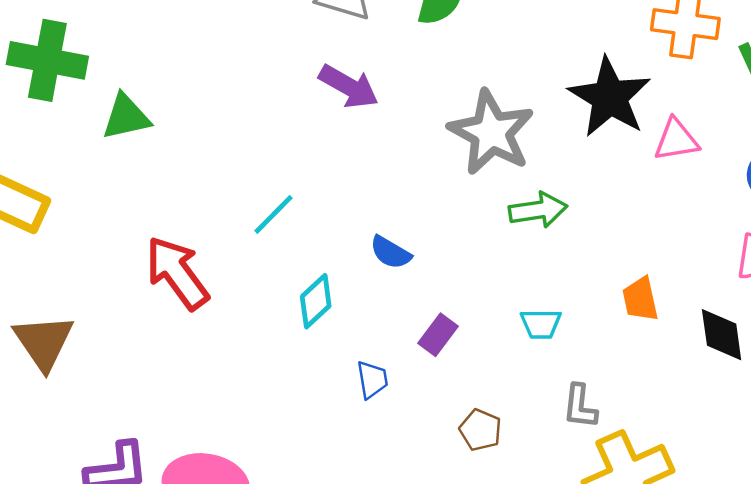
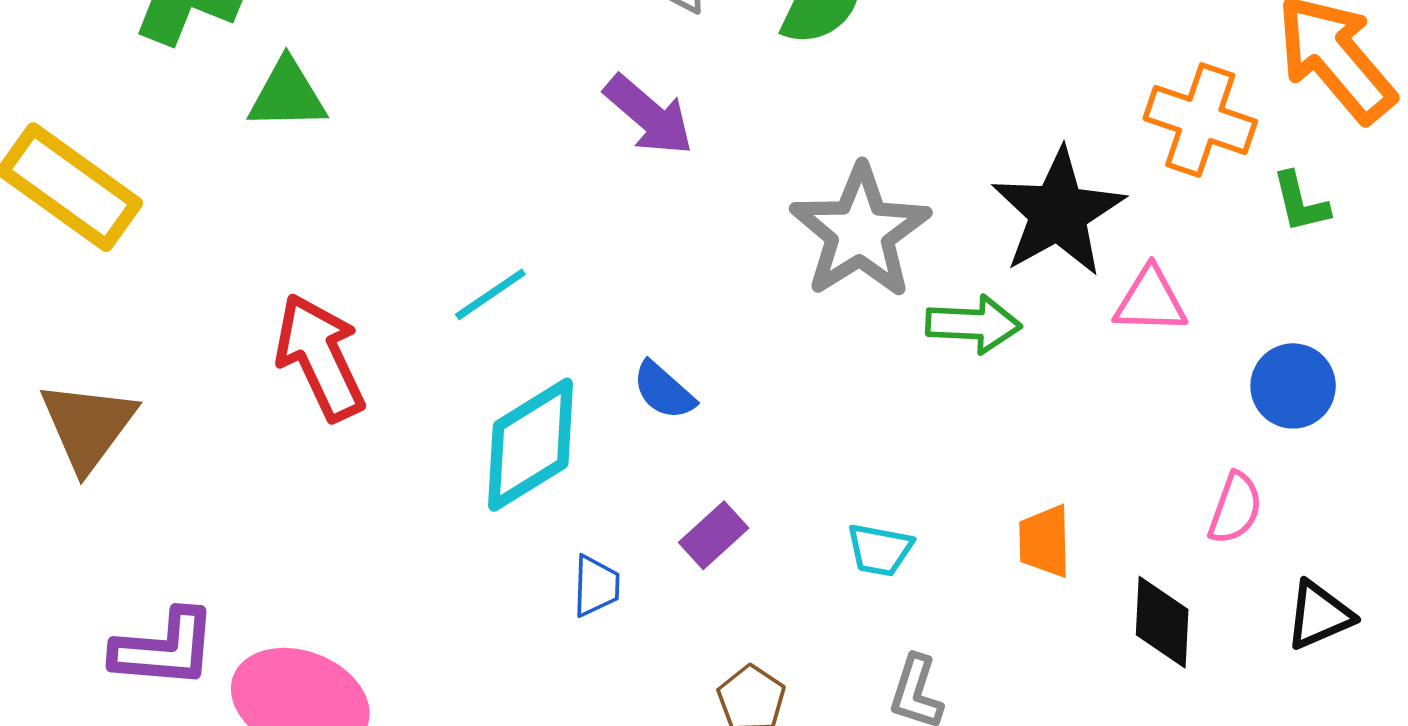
green arrow: (538, 210) -> (974, 324), moved
cyan diamond: (316, 301) -> (531, 445), size x1.6

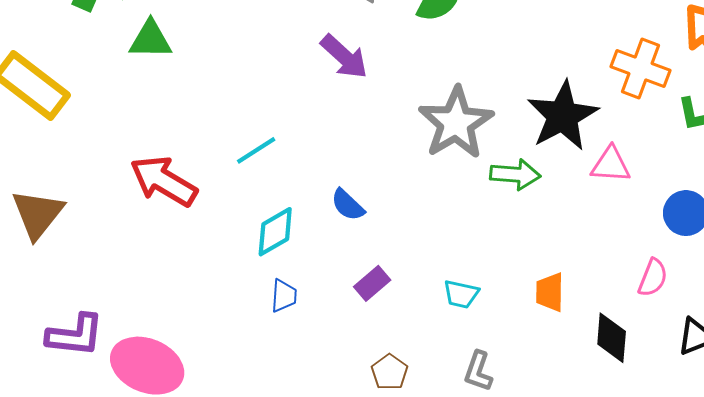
red arrow: (320, 357) -> (164, 181), turned -36
cyan diamond: (531, 445) -> (275, 232), size x0.7
blue trapezoid: (596, 586) -> (284, 296), moved

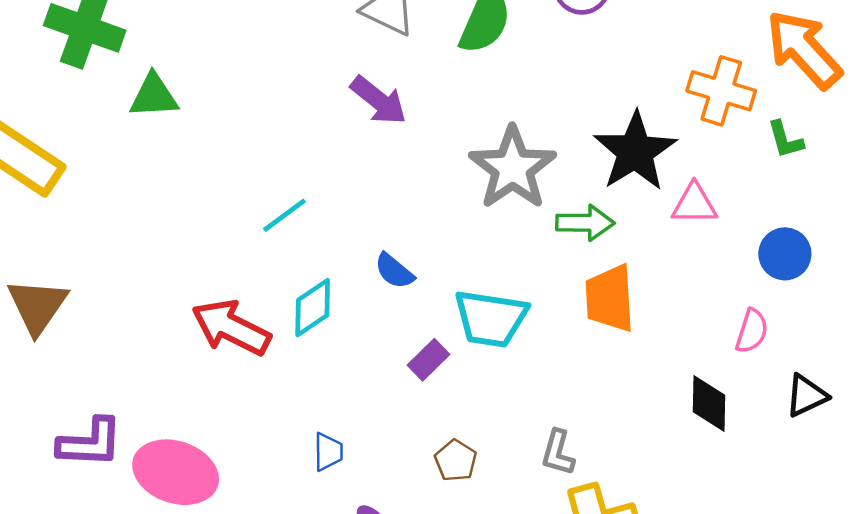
red arrow: (164, 181) -> (231, 327), moved
orange trapezoid: (550, 292) -> (610, 298), moved, size x1.5
cyan trapezoid: (461, 294) -> (491, 318), moved, size x1.8
blue trapezoid: (284, 296) -> (328, 452), moved

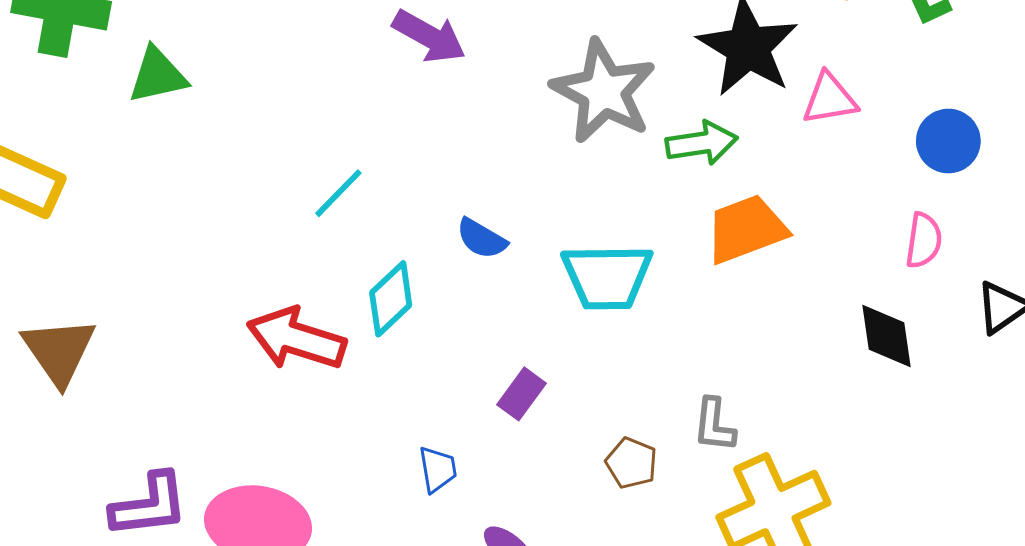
orange trapezoid: (610, 298) -> (746, 229), turned 82
purple rectangle: (429, 360) -> (521, 394), moved
brown pentagon: (456, 461) -> (631, 463), moved

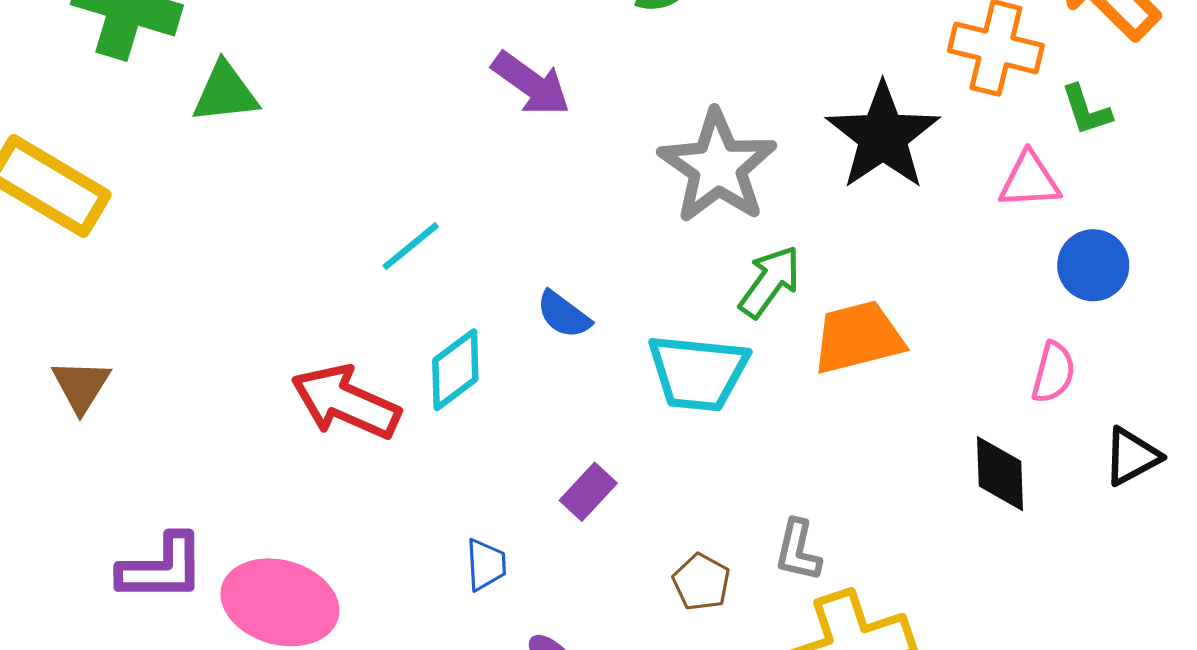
pink triangle: (830, 99) -> (1030, 180), moved
green arrow: (702, 143) -> (770, 282), moved, turned -52
brown triangle: (59, 351) -> (81, 386), size x0.7

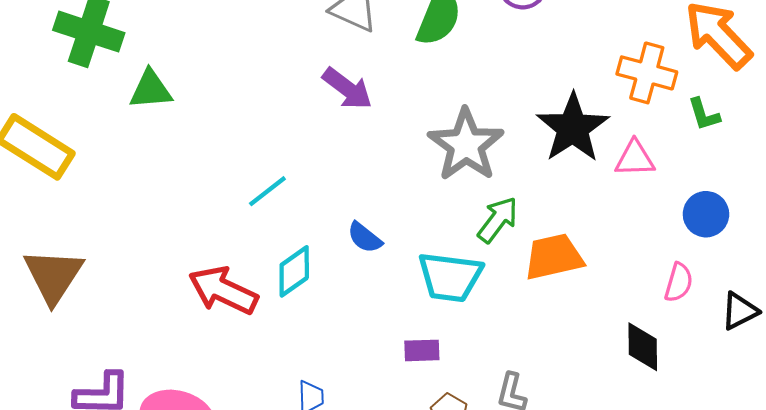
pink triangle: (1030, 180) -> (635, 159), moved
brown triangle: (81, 386) -> (53, 276), size x1.6
black triangle: (1132, 456) -> (740, 311), moved
purple rectangle: (588, 492) -> (422, 350), moved, turned 44

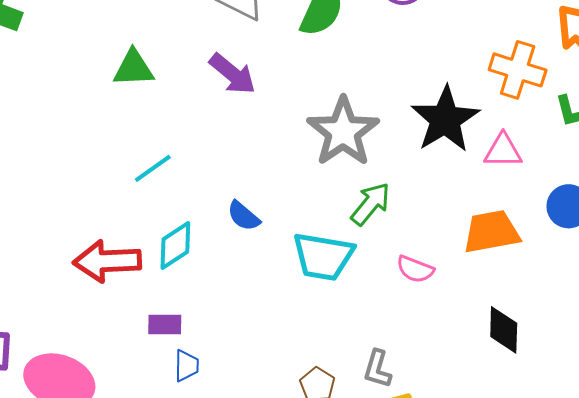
green triangle: (151, 90) -> (134, 68), moved
orange trapezoid: (554, 257) -> (491, 232), moved
pink semicircle: (679, 282) -> (415, 269), moved, turned 93
red arrow: (223, 290) -> (107, 261), turned -30
purple rectangle: (422, 350) -> (165, 324), moved

